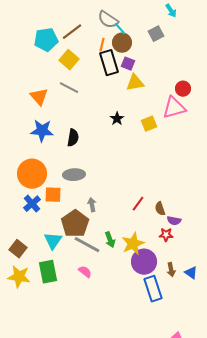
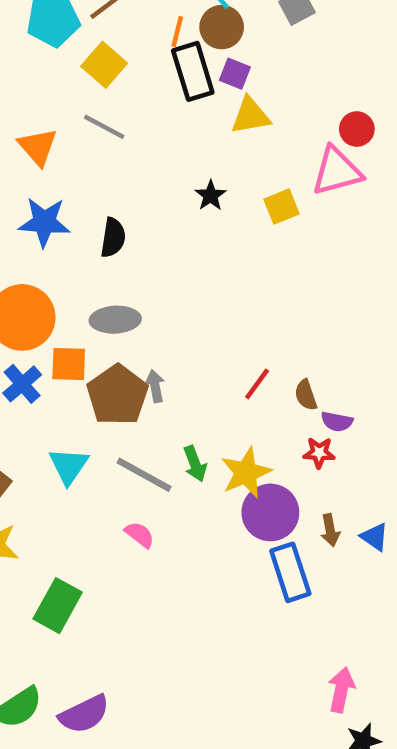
brown pentagon: (75, 224) -> (117, 395), moved
green rectangle: (48, 272) -> (58, 606), moved, turned 40

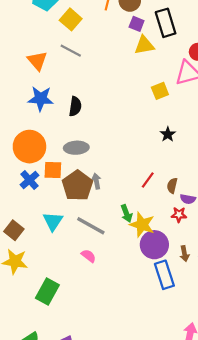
black rectangle: (193, 71) -> (166, 23), moved
black star: (211, 196) -> (168, 134), moved
brown semicircle: (306, 395) -> (172, 186), turned 32
green arrow: (195, 464) -> (126, 213), moved
yellow star: (246, 473) -> (142, 225), turned -30

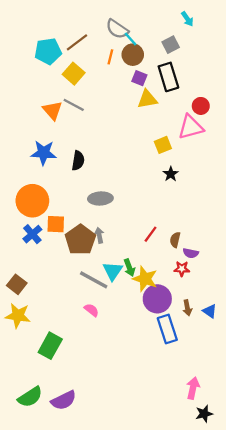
orange triangle: (37, 61) -> (52, 110), moved
black star: (168, 134) -> (171, 174), moved
gray ellipse: (76, 148) -> (100, 198), moved
cyan triangle: (53, 221) -> (113, 271), moved

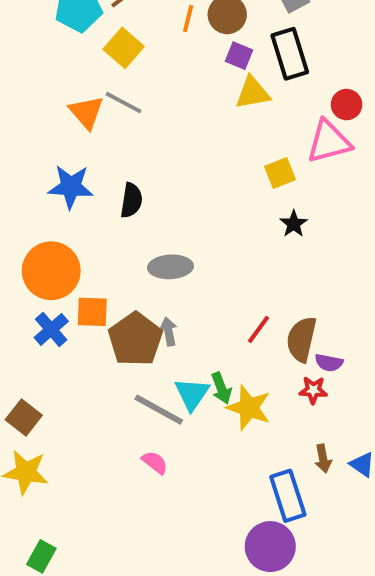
brown semicircle: (175, 240) -> (302, 339), size x1.6
purple circle: (157, 299) -> (270, 547), moved
green rectangle: (50, 346) -> (41, 556), moved, size x0.7

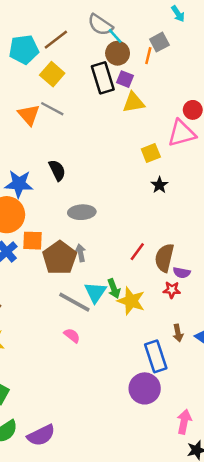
orange line: (188, 18) -> (148, 56), moved
black rectangle: (290, 54) -> (103, 78), moved
blue star: (71, 187) -> (19, 184), moved
black semicircle: (131, 200) -> (57, 170), turned -35

